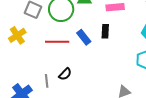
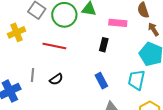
blue rectangle: (84, 37) -> (101, 81), moved
gray line: (47, 81) -> (33, 75), moved

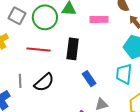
black rectangle: (104, 45) -> (73, 49), moved, size x1.5
black semicircle: (56, 79) -> (44, 82), size x1.5

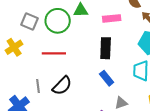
black rectangle: (73, 49) -> (106, 48), moved

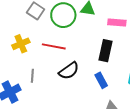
yellow cross: (14, 47) -> (21, 44), moved
black semicircle: (62, 86) -> (69, 71), moved

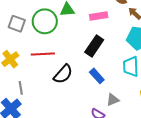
black rectangle: (106, 51) -> (94, 46), turned 35
gray line: (32, 76) -> (21, 88), moved

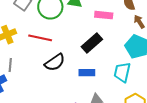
blue rectangle: (97, 76) -> (87, 73), turned -63

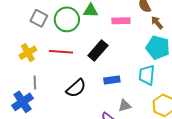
black rectangle: (92, 43) -> (98, 50), moved
black semicircle: (55, 62) -> (76, 88), moved

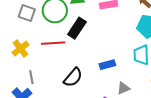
black rectangle: (98, 50) -> (77, 28), moved

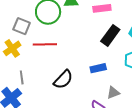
gray square: (27, 13) -> (22, 26), moved
black rectangle: (77, 28) -> (110, 35), moved

